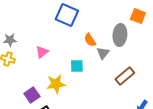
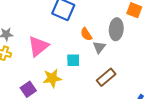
pink triangle: (42, 52) -> (38, 46), size x1.6
brown rectangle: (125, 76) -> (106, 77), moved

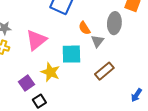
cyan square: (73, 60) -> (71, 54), size x1.5
yellow star: (52, 78) -> (50, 72), turned 30

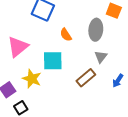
gray triangle: (97, 41) -> (101, 57), moved
blue arrow: (136, 95) -> (118, 81), moved

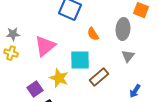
brown rectangle: (86, 78) -> (99, 77), moved
blue arrow: (118, 81) -> (135, 91), moved

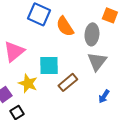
orange semicircle: (93, 34) -> (65, 26), moved, size x1.5
gray triangle: (128, 56) -> (97, 61), size x1.5

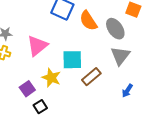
gray ellipse: (92, 34) -> (115, 29), turned -40

